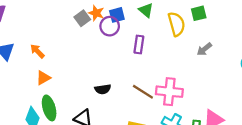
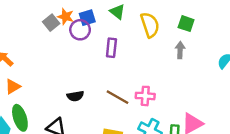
green square: (199, 13) -> (186, 24), moved, turned 35
gray arrow: (204, 49) -> (180, 50), turned 133
pink cross: (169, 92) -> (145, 96), size x0.7

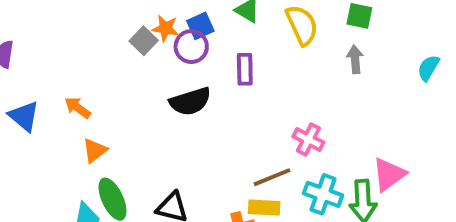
black semicircle: (75, 96) -> (190, 101), moved, size x1.5
pink cross: (145, 96) -> (308, 139), turned 30
brown line: (118, 97) -> (272, 177), moved, turned -45

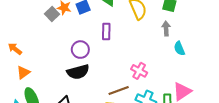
purple circle: (191, 47) -> (80, 50), moved
cyan semicircle: (428, 68) -> (179, 48), moved, turned -56
black semicircle: (190, 101) -> (78, 72), moved

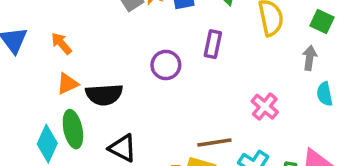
pink cross: (139, 71) -> (265, 107), moved
black semicircle: (78, 72) -> (104, 95), moved

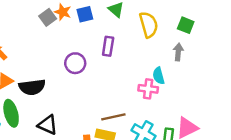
cyan semicircle: (325, 94) -> (159, 76), moved
pink cross: (265, 107) -> (148, 89), turned -30

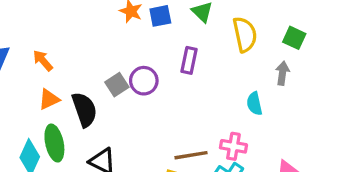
gray square: (48, 17) -> (117, 85), moved
black semicircle: (32, 87) -> (84, 110), turned -105
pink cross: (148, 89) -> (233, 146), moved

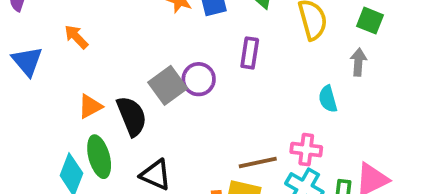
orange arrow: (43, 60) -> (76, 37), moved
gray square: (117, 85) -> (168, 85), size x1.4

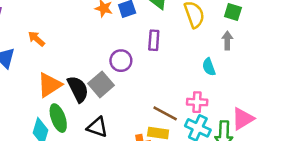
gray square: (168, 85) -> (101, 84), moved
orange triangle: (90, 106) -> (49, 85), size x1.5
brown line: (258, 163) -> (165, 113), turned 45

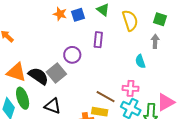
orange triangle: (49, 85) -> (16, 72), turned 50
black semicircle: (78, 89) -> (38, 76), turned -30

